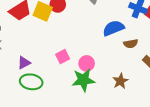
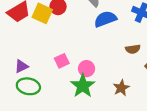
blue semicircle: (113, 28) -> (105, 19), moved
green star: (83, 80) -> (83, 86), turned -30

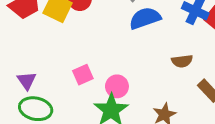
purple triangle: (21, 66) -> (27, 81), turned -40

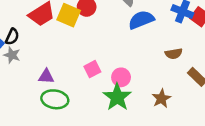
purple triangle: (27, 81) -> (46, 76), turned -49

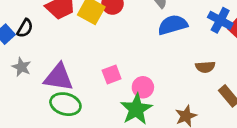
gray star: (12, 55) -> (21, 67), moved
purple triangle: (46, 76) -> (59, 77), size x1.6

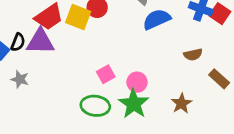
purple triangle: (59, 77) -> (40, 42), moved
green ellipse: (65, 104) -> (95, 106), moved

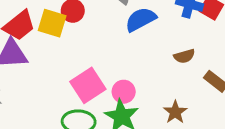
pink square: (106, 74) -> (88, 85), size x1.6

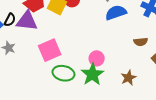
pink square: (88, 85) -> (50, 50), moved

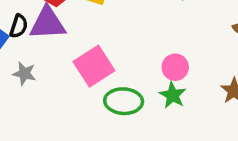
green star: (92, 74) -> (173, 95), size x0.7

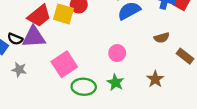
black semicircle: (19, 26) -> (15, 39), turned 96
pink circle: (175, 67) -> (117, 53), moved

